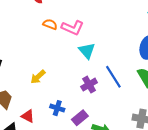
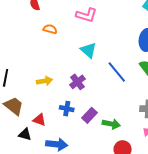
pink L-shape: (73, 28) -> (86, 15), moved
yellow arrow: (38, 77) -> (45, 81), turned -140
purple cross: (89, 85) -> (77, 82), moved

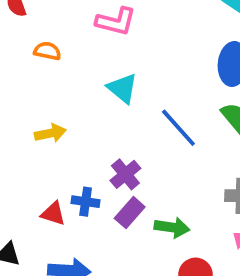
yellow arrow: (45, 81) -> (50, 133), moved
purple cross: (77, 82) -> (125, 174), moved
red triangle: (39, 120) -> (53, 214), moved

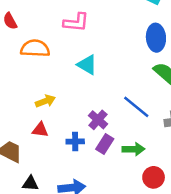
orange semicircle: (47, 51) -> (35, 48), size x1.6
blue line: (178, 128) -> (136, 107), moved
red triangle: (53, 214) -> (40, 130), moved

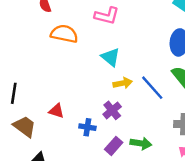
yellow arrow: (45, 101) -> (123, 83), moved
blue line: (136, 107) -> (152, 88), moved
purple rectangle: (105, 144) -> (114, 146), moved

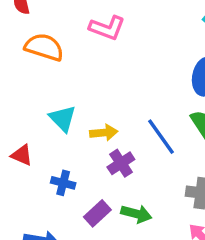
cyan triangle: (111, 57) -> (63, 118), moved
yellow arrow: (123, 83) -> (104, 133), moved
purple cross: (112, 110) -> (121, 163), moved

